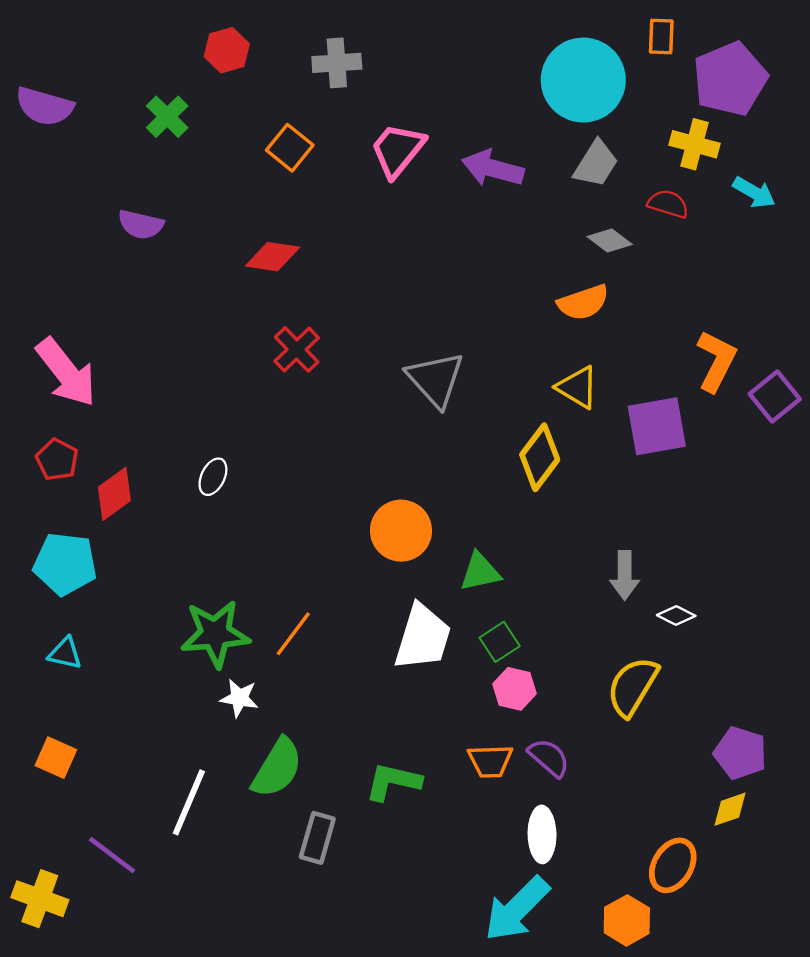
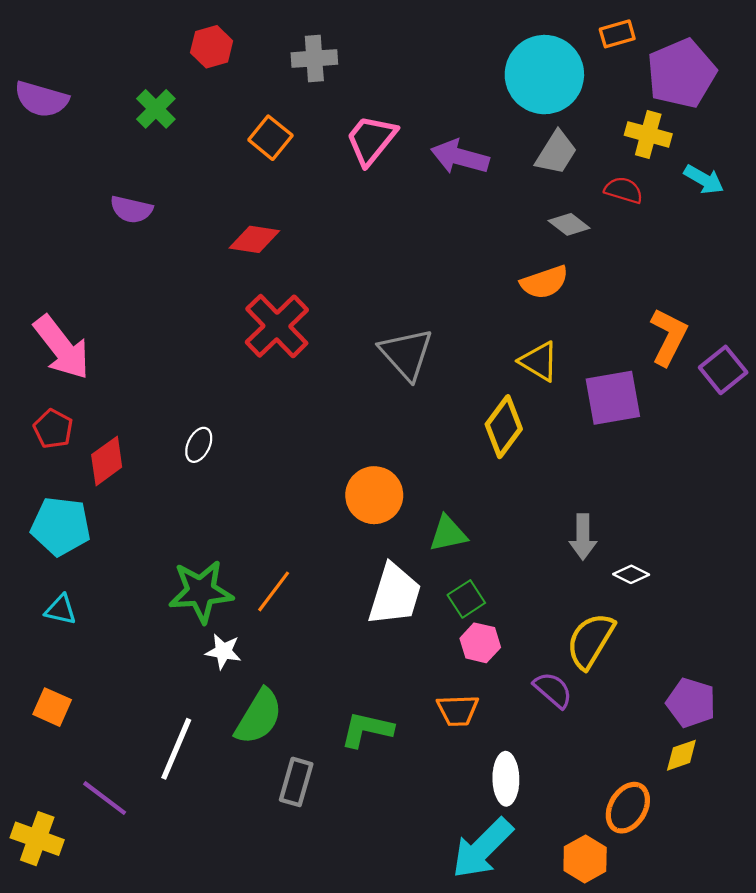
orange rectangle: (661, 36) -> (617, 34), turned 72
red cross: (297, 349) -> (277, 326), size x1.5
purple semicircle: (549, 758) -> (553, 690), moved

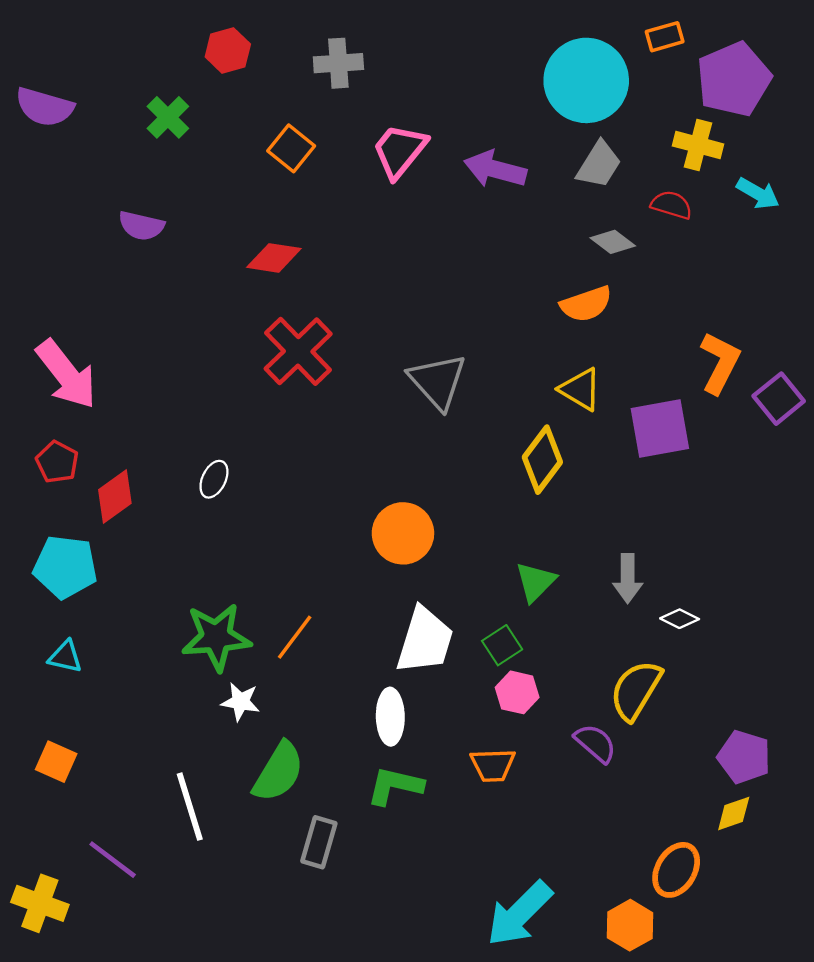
green triangle: (448, 534) -> (536, 582), moved, turned -33
white line: (176, 749) -> (190, 807), turned -40
white ellipse: (506, 779) -> (390, 717), moved

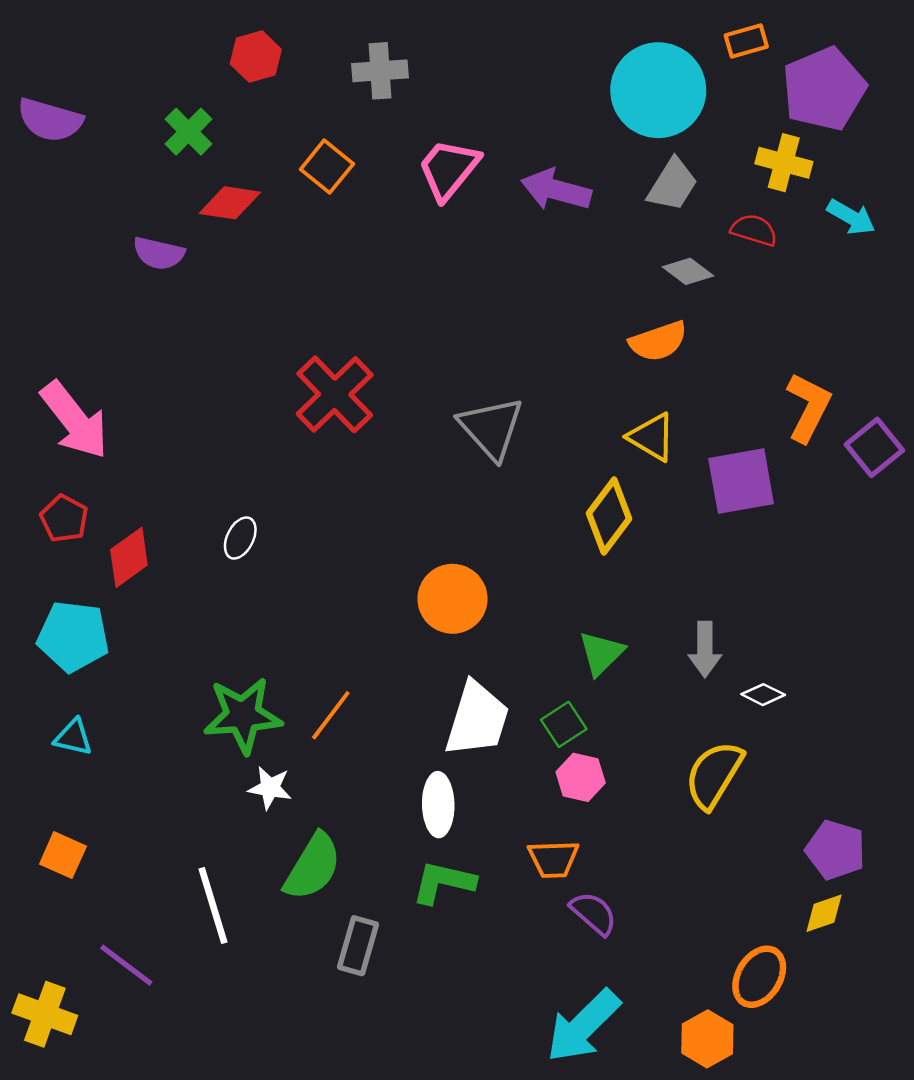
red diamond: (274, 258) -> (230, 203), moved
purple semicircle: (595, 743) -> (594, 913), moved

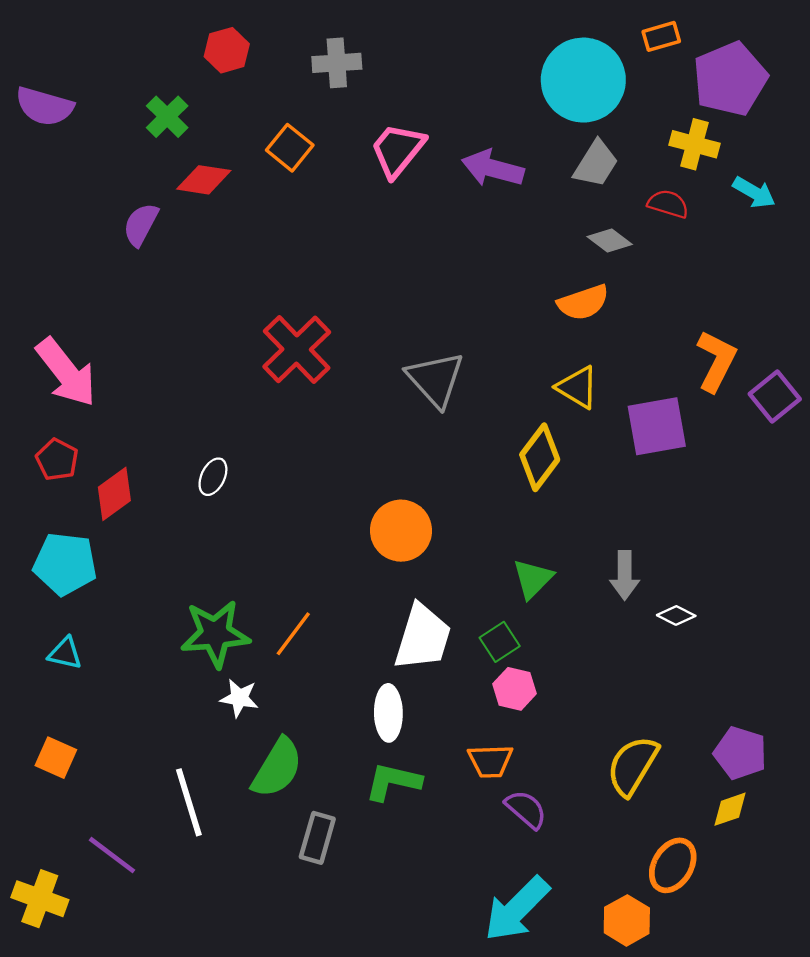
purple semicircle: (159, 253) -> (141, 224), turned 105
yellow semicircle: (714, 775) -> (633, 766), moved

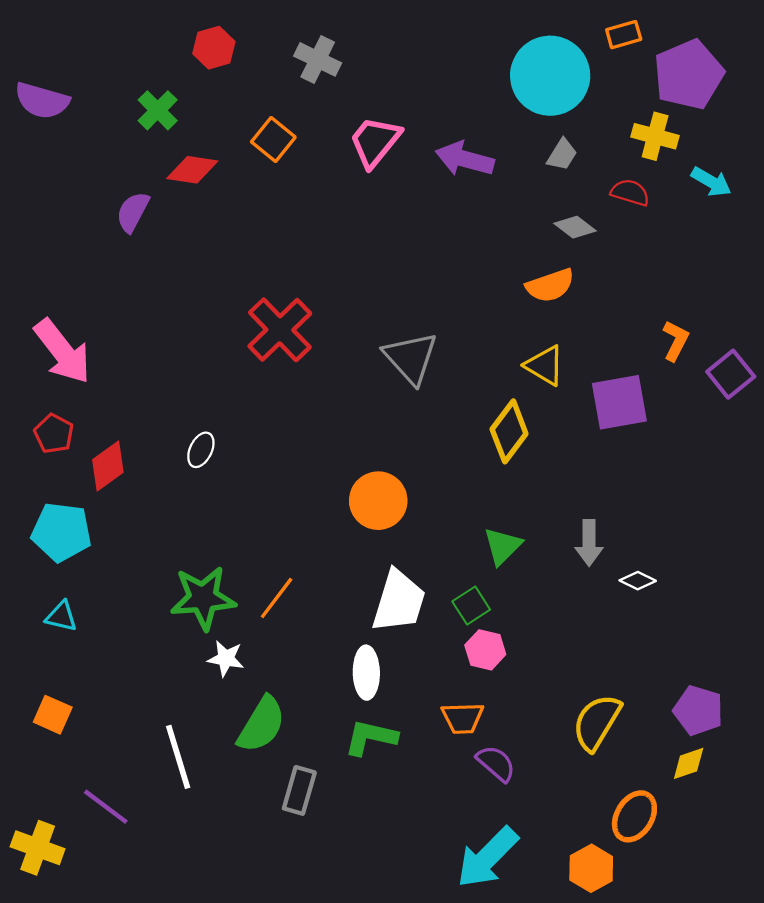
gray cross: (337, 63) -> (318, 59), turned 30
gray trapezoid: (596, 164) -> (562, 155), size x0.7
orange L-shape: (716, 361) -> (676, 341), size x0.7

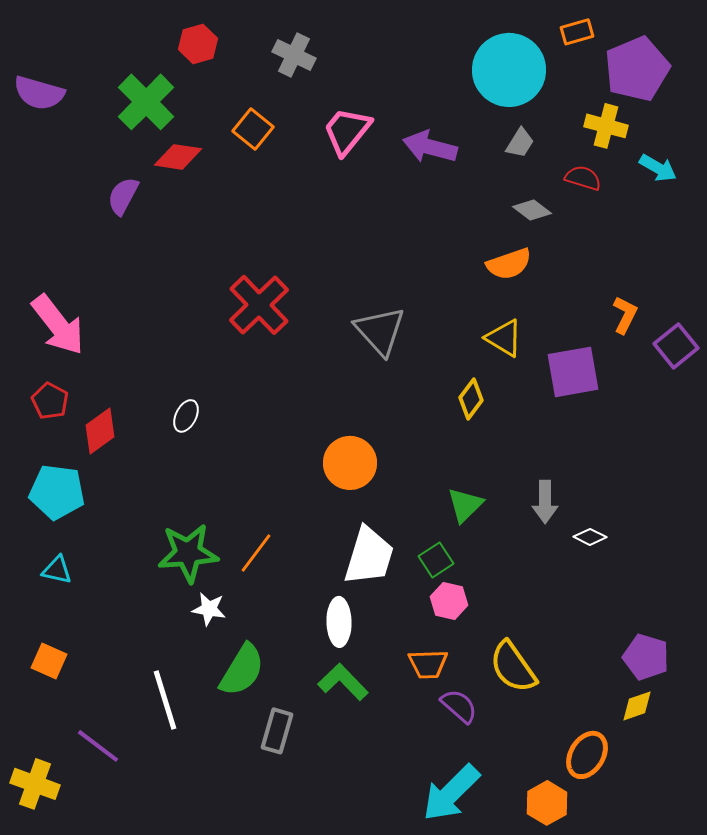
green cross: (158, 110) -> (146, 102), size x1.5
yellow diamond: (509, 431) -> (471, 399), size x0.7
yellow semicircle: (597, 722) -> (513, 667), moved, turned -66
green L-shape: (371, 737) -> (343, 682), turned 33

